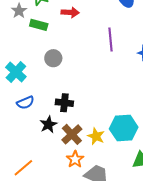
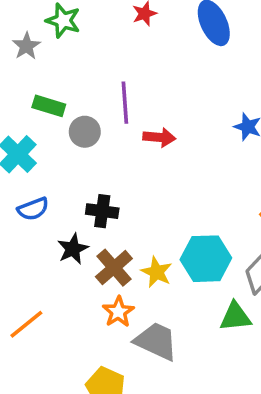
red arrow: (70, 12) -> (159, 137), moved
green rectangle: (39, 25) -> (49, 106), moved
purple line: (110, 40) -> (125, 103), moved

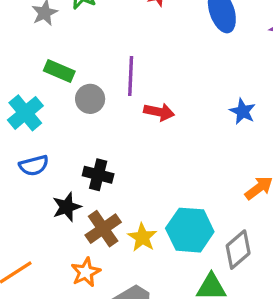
orange star: (118, 312) -> (86, 272), moved

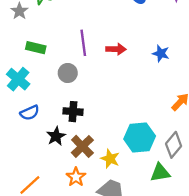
gray circle: (90, 99) -> (68, 73), moved
red arrow: (159, 112) -> (116, 49), moved
yellow star: (142, 237) -> (110, 159), moved

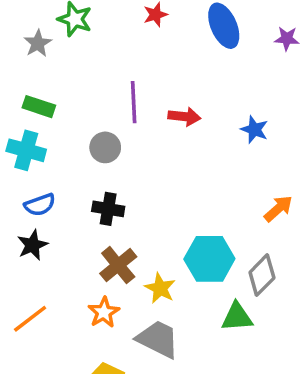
green rectangle: (36, 48) -> (39, 107), moved
cyan cross: (18, 79) -> (26, 150), turned -30
black star: (56, 136) -> (32, 245), moved

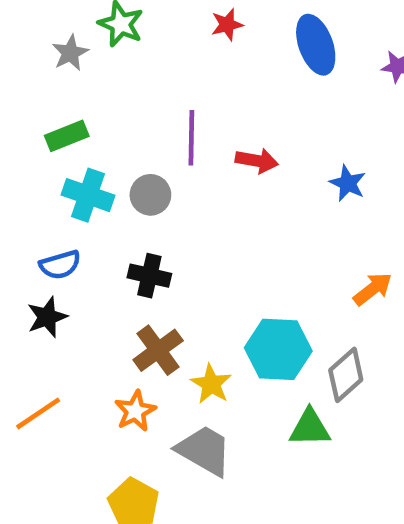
green rectangle: (39, 107) -> (67, 136), turned -44
cyan cross: (26, 150) -> (88, 195), moved

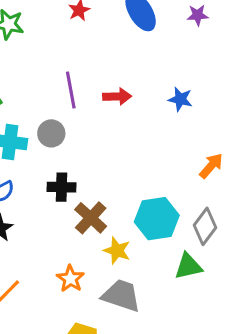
brown cross: (158, 350) -> (91, 218), moved

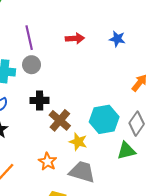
purple line: (71, 90) -> (29, 38), moved

